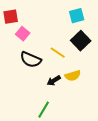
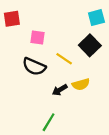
cyan square: (77, 16) -> (96, 18), moved
pink square: (23, 34) -> (37, 38), moved, turned -32

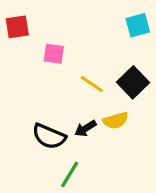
black square: (90, 45) -> (133, 82), moved
black semicircle: (34, 67) -> (49, 136), moved

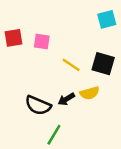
red square: (17, 27) -> (13, 38), moved
black square: (133, 82) -> (103, 64), turned -30

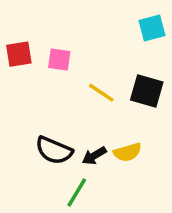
yellow semicircle: (90, 93) -> (127, 152), moved
black arrow: (66, 99) -> (94, 156), moved

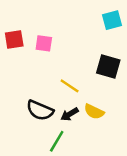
yellow line: (101, 93) -> (70, 86), moved
yellow semicircle: (127, 152) -> (94, 112), turned 42

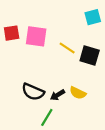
pink square: (44, 43) -> (36, 36), size x1.5
yellow line: (70, 86) -> (67, 48), moved

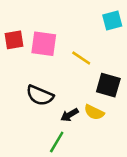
black square: (90, 56) -> (108, 85), moved
black semicircle: (33, 92) -> (40, 95), moved

